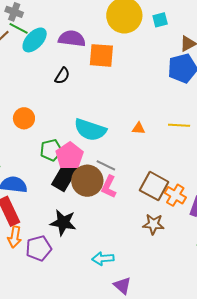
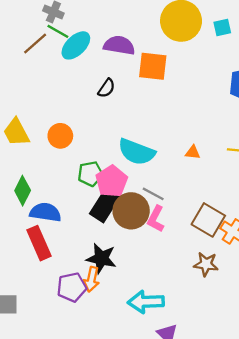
orange arrow: (15, 237) -> (92, 279), moved
cyan arrow: (103, 259) -> (146, 302), size x1.4

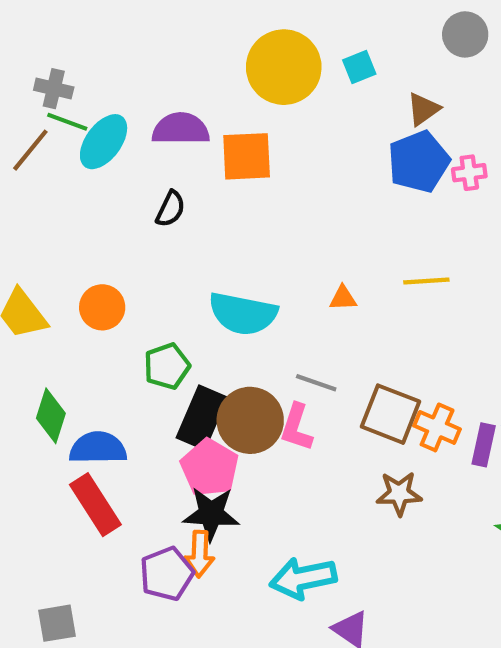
pink pentagon: (112, 181) -> (210, 468), moved
gray line: (153, 194) -> (316, 383), moved

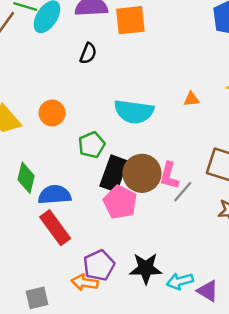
gray line: (316, 383) -> (183, 192), moved, turned -65
black star: (211, 514) -> (146, 268), moved
orange arrow: (200, 554) -> (85, 283), moved, turned 100
cyan arrow: (303, 578) -> (180, 281), moved, size x0.7

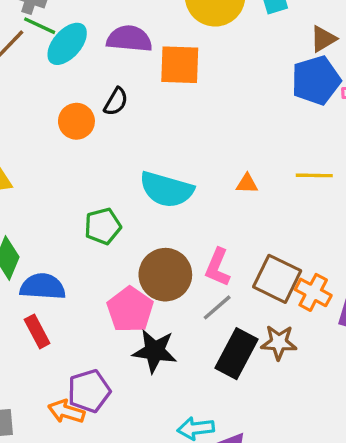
orange circle: (52, 113) -> (76, 121), moved
black rectangle: (114, 173) -> (236, 354), moved
pink L-shape: (169, 176) -> (218, 267), moved
red rectangle: (55, 228) -> (37, 331), size x0.7
black star: (146, 268) -> (155, 351), moved

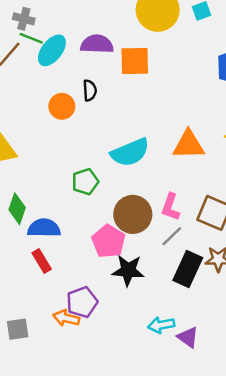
black semicircle: (116, 102) -> (90, 90), turned -30
orange triangle: (247, 184) -> (189, 145), size x2.0
cyan semicircle: (166, 189) -> (130, 152), turned -36

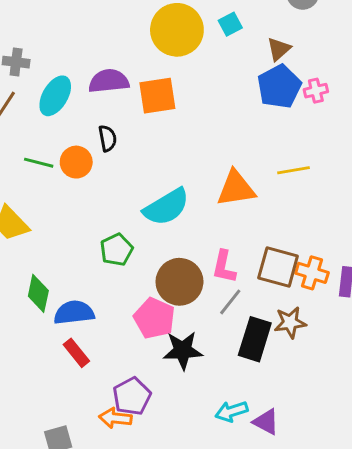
green line: (31, 38) -> (39, 163), moved

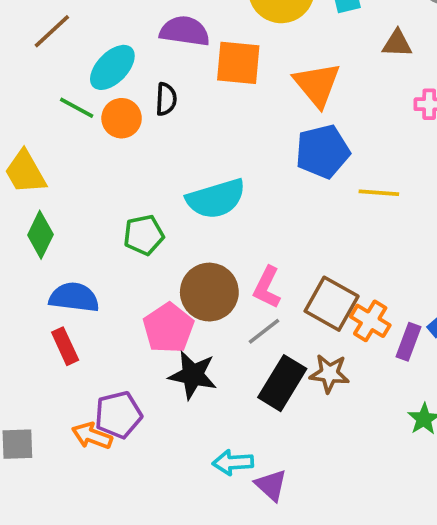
brown triangle: (279, 49) -> (397, 44), turned 30
blue pentagon: (279, 87) -> (323, 151), moved
cyan ellipse: (55, 96) -> (112, 67), moved
orange triangle: (236, 189) -> (317, 84), moved, turned 45
green diamond: (38, 293) -> (40, 235), moved

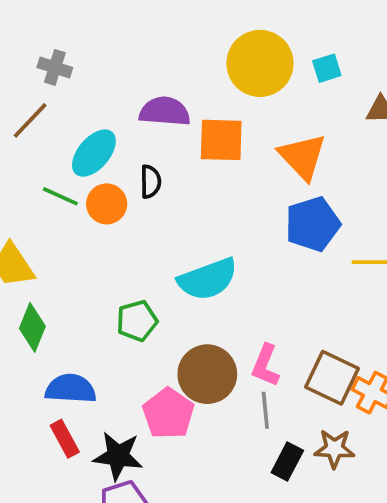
gray line: (264, 331) -> (265, 410), turned -54
black star: (193, 375) -> (118, 456), moved
black rectangle: (282, 383) -> (287, 461), size x0.7

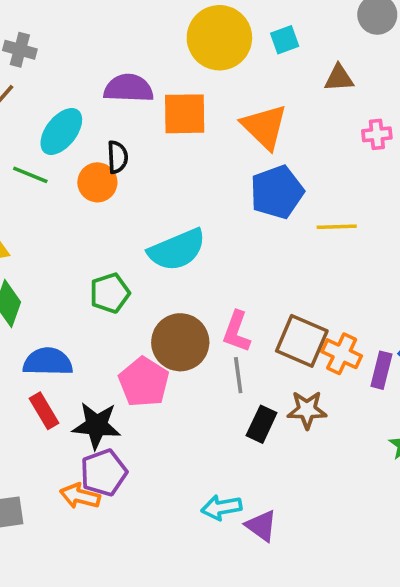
orange circle: (107, 204) -> (97, 182), moved

